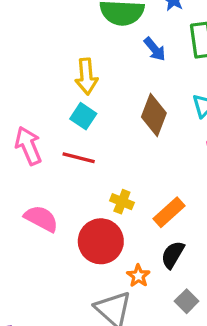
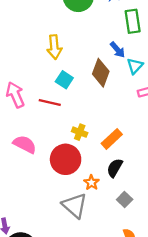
blue arrow: (155, 49) -> (117, 50), moved
cyan square: (83, 116) -> (64, 80), moved

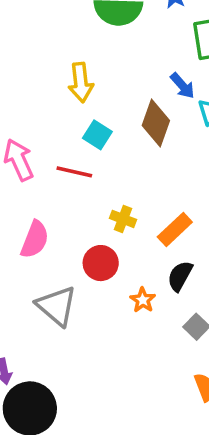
pink semicircle: (25, 144) -> (35, 240), turned 85
red circle: (66, 159) -> (101, 263), size x0.7
gray triangle: (75, 206) -> (57, 306), moved

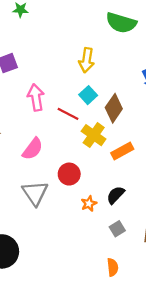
brown diamond: (156, 123) -> (114, 108), moved
yellow cross: (123, 219) -> (94, 135), moved, size x1.5
orange rectangle: (175, 230) -> (122, 151), moved

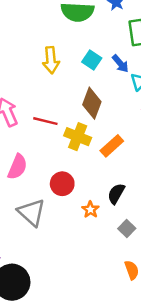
cyan square: (88, 95) -> (92, 60), moved

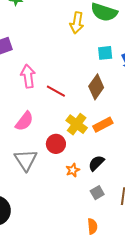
yellow arrow: (51, 60) -> (77, 23), moved
cyan square: (92, 60) -> (105, 53), turned 35
yellow cross: (78, 137) -> (77, 124), moved

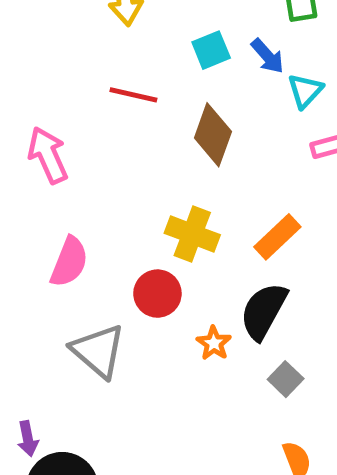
red line: (56, 91) -> (133, 95), moved
orange rectangle: (103, 125) -> (277, 237), moved
black semicircle: (96, 163) -> (264, 311), size x1.4

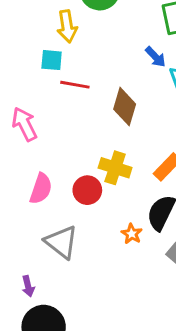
cyan square: (211, 50) -> (52, 60), moved, turned 30
red circle: (157, 294) -> (87, 190), moved
purple arrow: (28, 439) -> (28, 286), moved

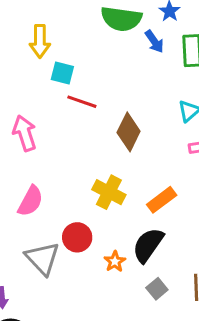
yellow arrow: (67, 26) -> (40, 41), moved
blue arrow: (155, 57) -> (154, 41), moved
red circle: (87, 190) -> (77, 237), moved

